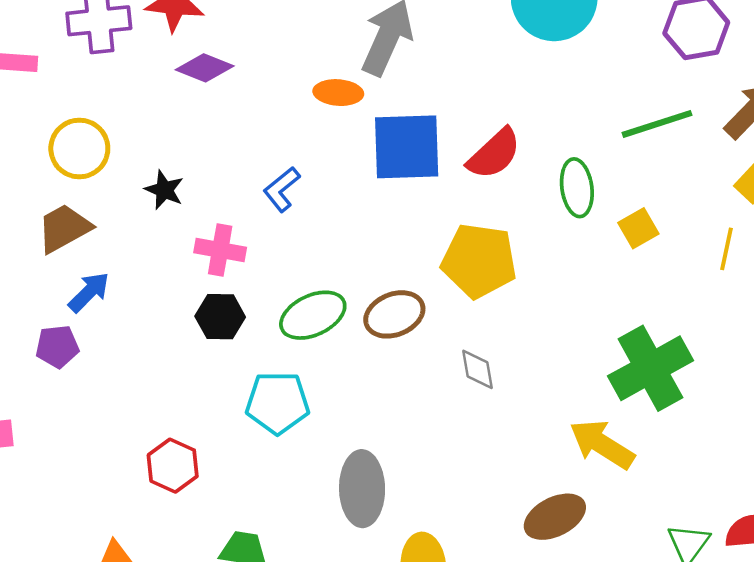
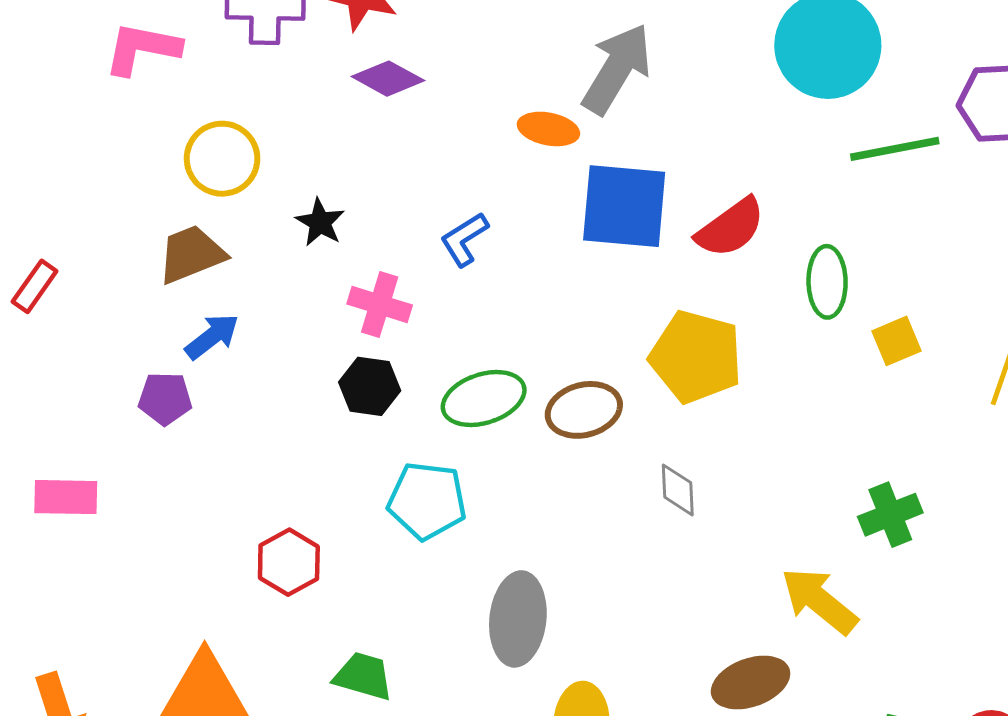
green line: (657, 124) -> (895, 149), moved
green cross: (651, 368) -> (890, 515), size x0.6

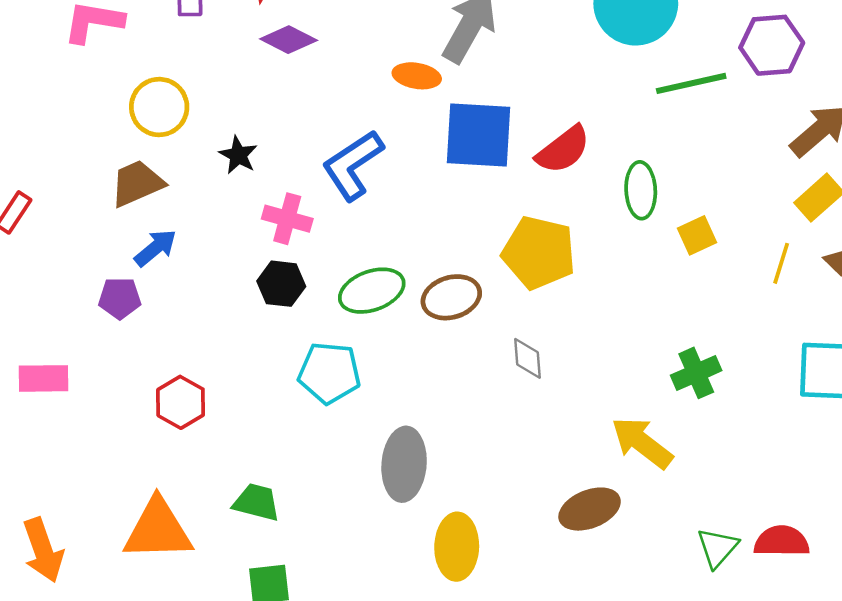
blue L-shape: (464, 239) -> (353, 165), size x1.6
red hexagon: (289, 562) -> (181, 402), moved
green trapezoid: (363, 676) -> (256, 502), moved

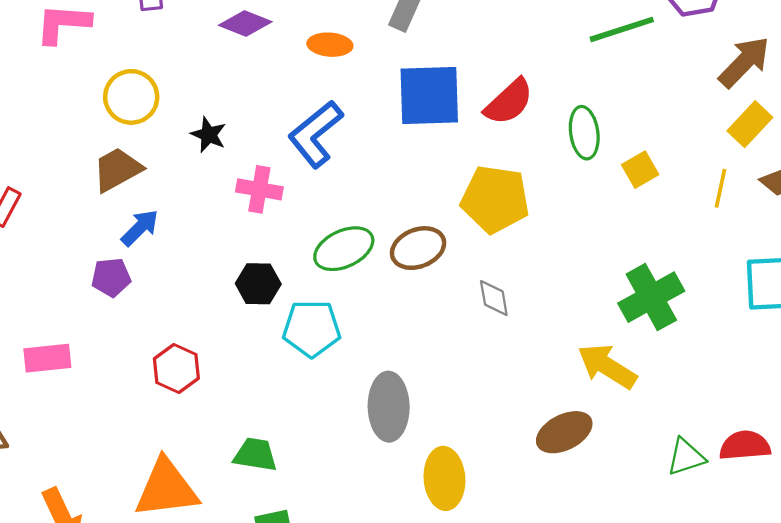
orange ellipse: (417, 76) -> (330, 45), moved
black hexagon: (281, 284) -> (258, 284), moved
green cross: (696, 373) -> (651, 297), size x1.4
green triangle: (717, 548) -> (686, 457), turned 36

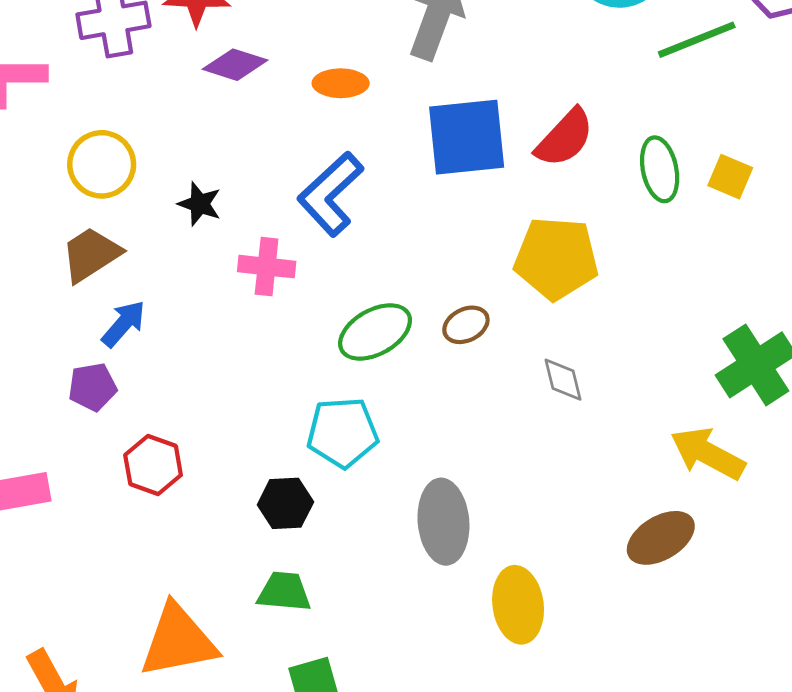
yellow square: (640, 170) -> (730, 177), moved, turned -33
brown ellipse: (418, 248) -> (466, 325), size x0.7
black hexagon: (258, 284) -> (285, 503), moved
red hexagon: (176, 368) -> (153, 465), moved

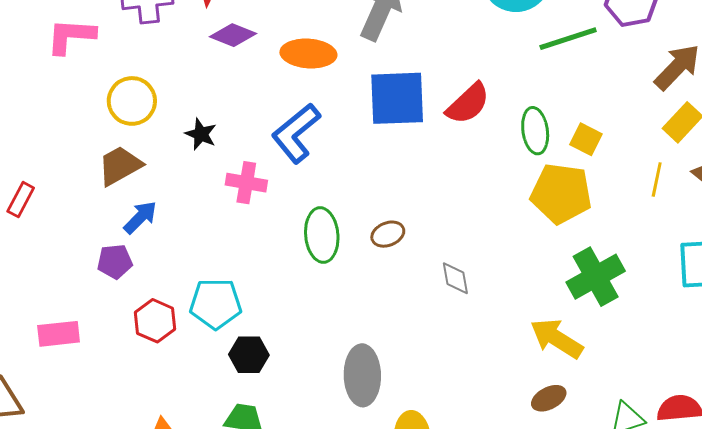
orange ellipse: (341, 83) -> (308, 54), size x1.4
yellow pentagon: (556, 258) -> (561, 194), moved
green ellipse: (375, 332) -> (322, 235), turned -70
cyan pentagon: (342, 432) -> (216, 304), moved
brown ellipse: (661, 538) -> (549, 398), moved, size x0.7

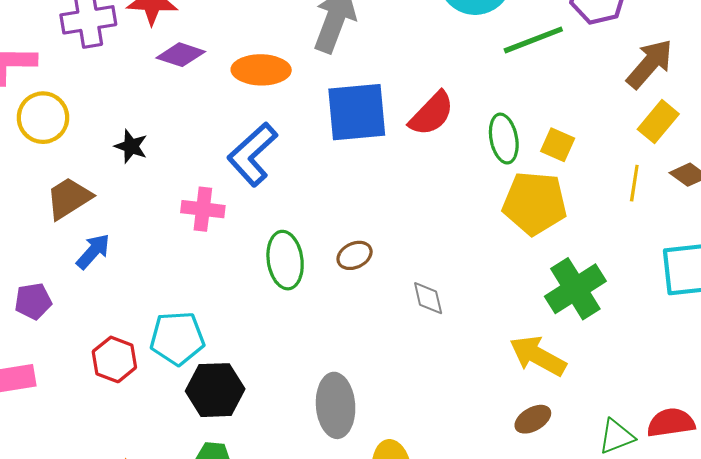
yellow circle: (132, 101) -> (43, 118), moved
black star: (201, 134) -> (131, 146), moved
purple pentagon: (115, 262) -> (33, 301), moved
black hexagon: (249, 355) -> (215, 390), size x1.4

